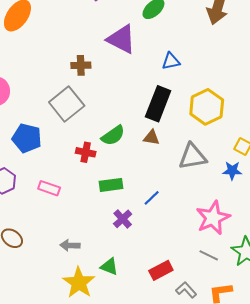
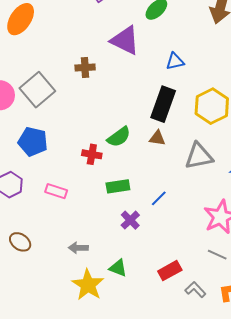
gray square: (67, 104) -> (37, 90), moved

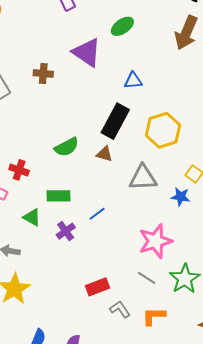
red cross: (92, 154) -> (19, 170), moved
green triangle: (118, 268) -> (32, 217), moved

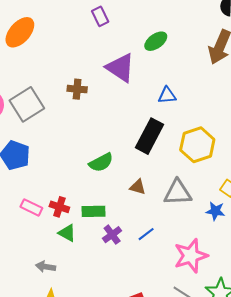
brown triangle: (104, 154) -> (138, 187), moved
red cross: (19, 170) -> (59, 207), moved
blue line: (97, 214) -> (146, 234), moved
purple cross: (66, 231) -> (112, 235), moved

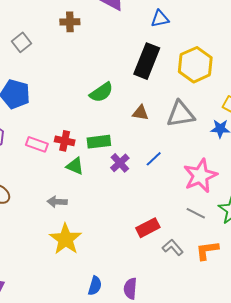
gray square: (27, 104) -> (22, 42), size x0.6

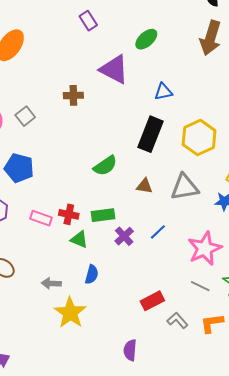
gray arrow: (57, 202) -> (51, 283), moved
blue semicircle: (95, 286) -> (92, 274), moved
purple semicircle: (130, 288) -> (130, 350), moved

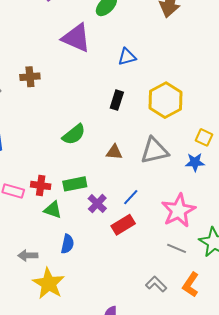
brown cross: (73, 95) -> (30, 77), moved
black rectangle: (150, 134) -> (117, 100), size x0.6
red rectangle: (152, 301) -> (123, 225), moved
orange L-shape: (212, 323) -> (191, 285), turned -45

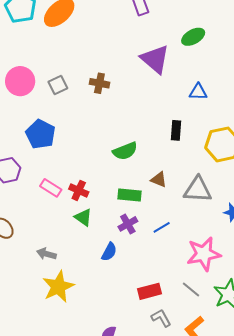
black rectangle: (117, 100) -> (176, 130), turned -30
green rectangle: (75, 184) -> (130, 195), moved
red rectangle: (123, 225) -> (149, 291), moved
blue semicircle: (67, 244) -> (109, 252), moved

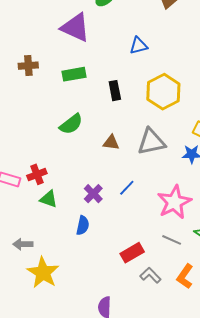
blue triangle: (198, 92) -> (139, 46), moved
red cross: (79, 190) -> (37, 174), turned -30
green rectangle: (130, 195) -> (74, 74), moved

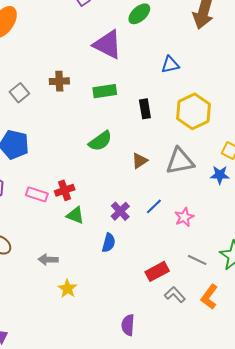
brown triangle: (111, 143) -> (140, 161), turned -42
pink star: (174, 202) -> (184, 217), moved, size x0.6
yellow star: (43, 273) -> (67, 289), size x0.6

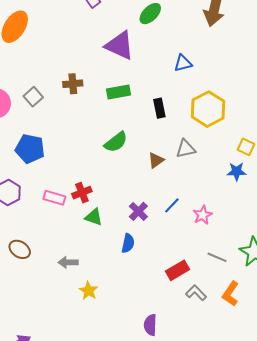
gray triangle: (180, 161) -> (186, 149), moved, size x0.7

